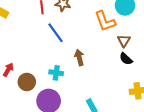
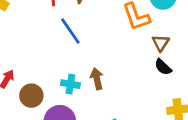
brown arrow: (79, 58) -> (97, 79), moved

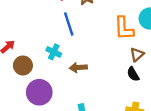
brown arrow: (97, 79) -> (78, 68), turned -98
cyan cross: (70, 84) -> (54, 52), moved

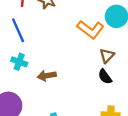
blue line: (69, 24) -> (18, 30), moved
orange L-shape: (124, 28) -> (90, 29), turned -45

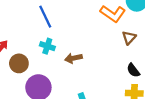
black semicircle: (105, 77) -> (133, 70), moved

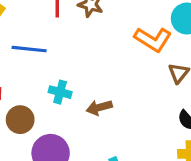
blue line: (45, 17) -> (29, 49), moved, turned -55

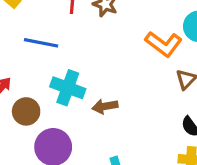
cyan cross: (60, 92) -> (68, 88), size x1.5

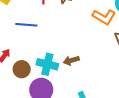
cyan cross: (68, 88) -> (47, 64), moved

